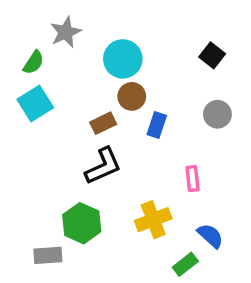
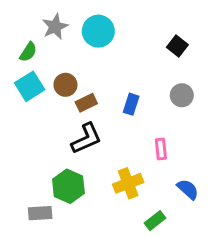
cyan circle: (123, 59) -> (98, 31), moved
brown circle: (132, 96) -> (65, 85), moved
blue semicircle: (210, 236) -> (188, 189), moved

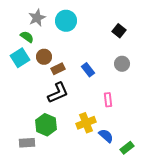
green semicircle: (28, 52) -> (27, 37), moved, turned -88
blue rectangle: (131, 104) -> (88, 70), turned -56
blue semicircle: (188, 189) -> (106, 136), moved
green rectangle: (155, 221) -> (127, 148), moved

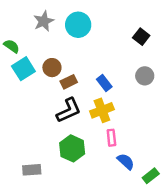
green semicircle: (27, 37) -> (12, 46), moved
pink rectangle: (108, 100) -> (111, 138), moved
yellow cross: (86, 123) -> (102, 110), moved
green hexagon: (46, 125) -> (72, 148), moved

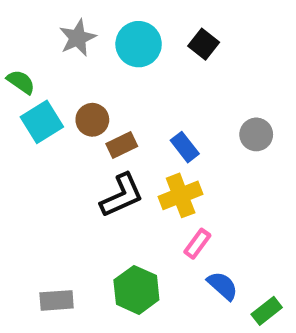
black square: (141, 37) -> (204, 44), moved
pink rectangle: (111, 138) -> (197, 244), turned 42
green hexagon: (72, 148) -> (136, 290), moved

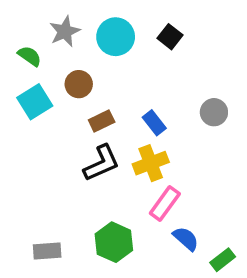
green semicircle: (21, 82) -> (30, 56), moved
brown circle: (92, 120) -> (79, 84), moved
pink rectangle: (197, 244) -> (165, 204), size x1.4

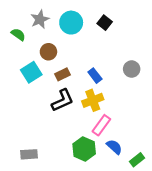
cyan square: (35, 102) -> (31, 72), moved
green hexagon: (114, 242) -> (84, 149), moved

